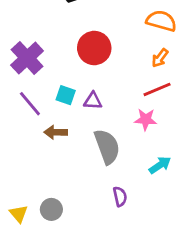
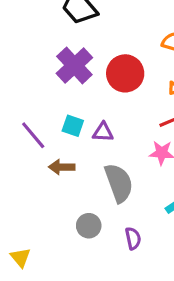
red circle: (94, 48) -> (125, 73), moved
purple cross: (27, 58) -> (74, 65), moved
gray circle: (51, 209) -> (89, 226), moved

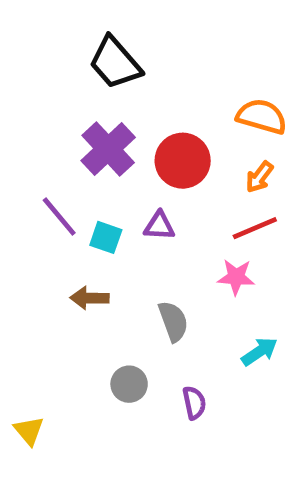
purple triangle: (103, 132) -> (159, 226), moved
purple line: (33, 135) -> (59, 217), moved
gray semicircle: (119, 183) -> (173, 321), size x0.7

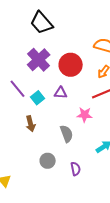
cyan square: (106, 237) -> (38, 98), turned 32
pink star: (236, 277) -> (85, 115), moved
brown arrow: (89, 298) -> (31, 124), turned -105

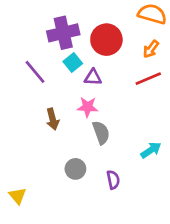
purple cross: (39, 60) -> (63, 33), turned 30
cyan square: (38, 98) -> (73, 63), moved
pink star: (85, 115) -> (88, 107), moved

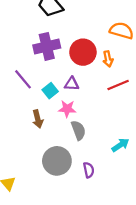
orange arrow: (151, 49) -> (108, 59), moved, turned -49
cyan square: (73, 63) -> (50, 91), moved
gray circle: (75, 169) -> (57, 161), size x1.6

